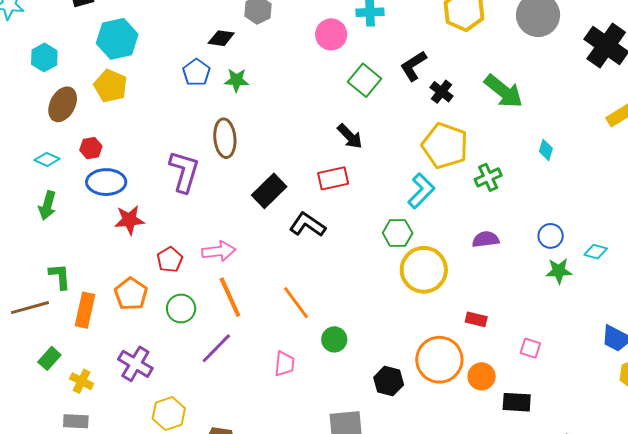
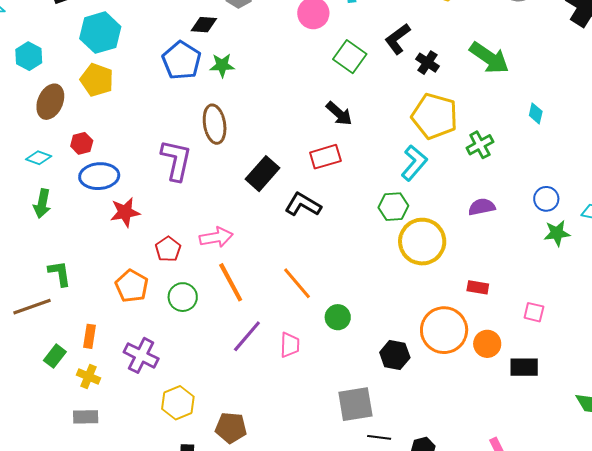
blue pentagon: (196, 72) -> (182, 60), size x1.4
orange rectangle: (85, 310) -> (89, 336), moved, size x0.7
purple line: (216, 348) -> (247, 336), moved

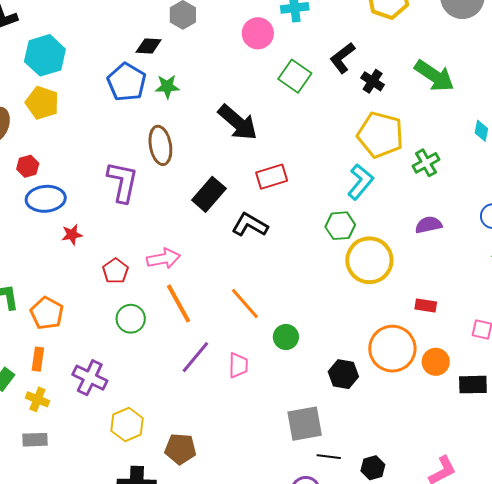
black arrow: (339, 114) -> (238, 122), moved, size x1.5
red star: (125, 212) -> (72, 235), size x0.7
orange pentagon: (132, 286) -> (47, 313), moved

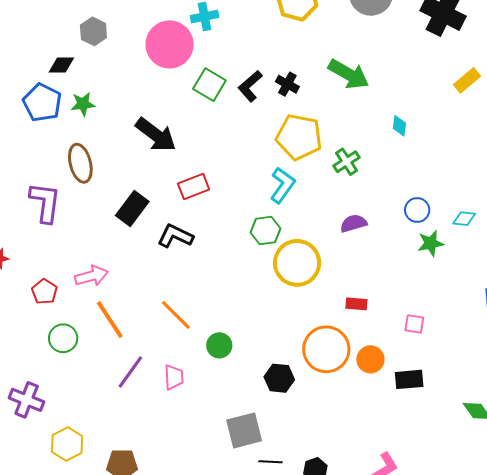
pink circle: (258, 33) -> (170, 44), size x1.5
black L-shape: (342, 58) -> (250, 86), moved

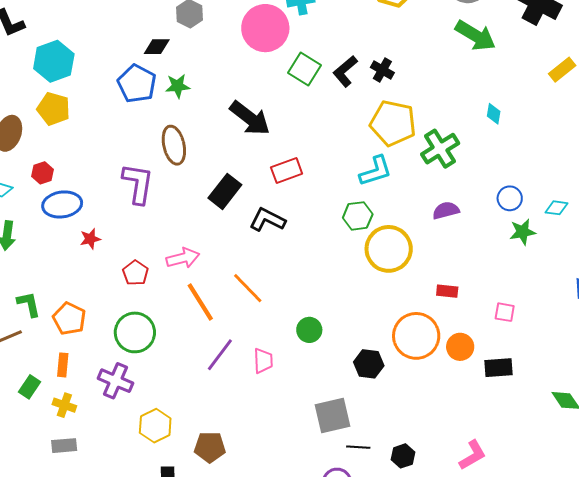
green arrow: (349, 74) -> (475, 36), moved
green cross: (347, 162) -> (440, 149), size x1.4
cyan L-shape: (282, 185) -> (376, 171), turned 36
orange line: (176, 315) -> (248, 288), moved
green circle: (63, 338) -> (135, 332), moved, size x1.4

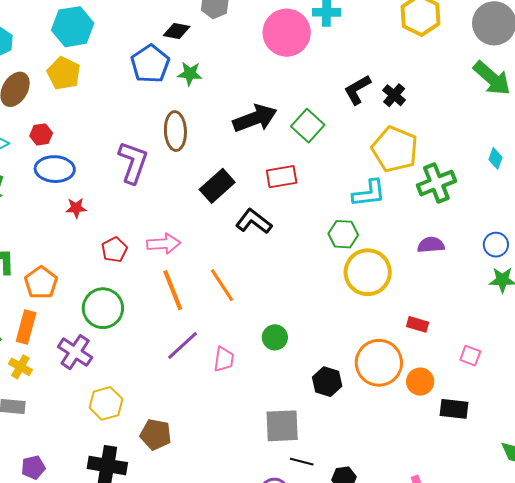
green square: (304, 69) -> (308, 126), moved
black arrow: (250, 118) -> (255, 118), turned -69
orange rectangle: (63, 365) -> (26, 327), size x1.4

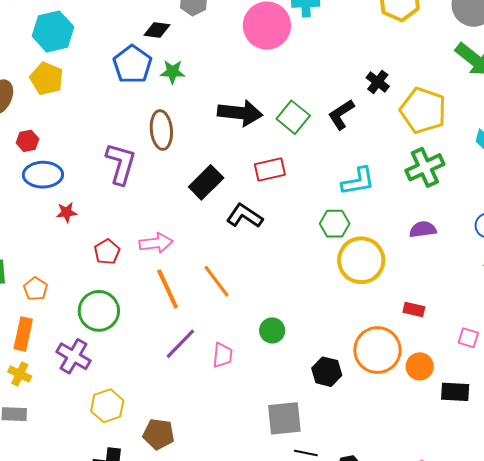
black L-shape: (357, 90) -> (341, 114), moved
black arrow: (255, 118) -> (240, 113), turned 30
yellow pentagon: (395, 149) -> (423, 110), moved
orange pentagon: (41, 283) -> (36, 289), size x0.7

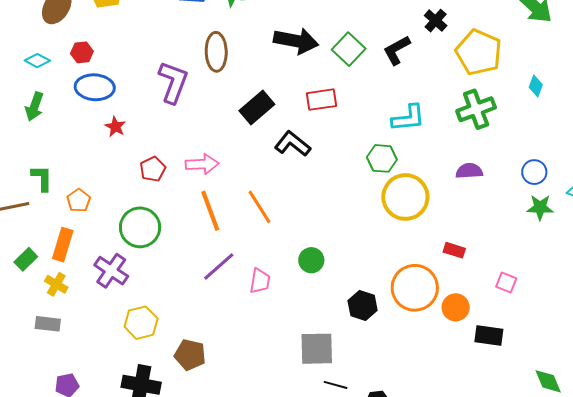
red star: (66, 212) -> (115, 127), turned 30

